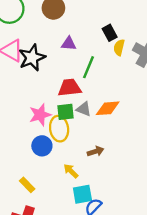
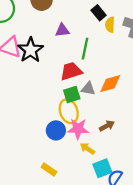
pink star: (40, 115) -> (78, 129), moved, turned 30

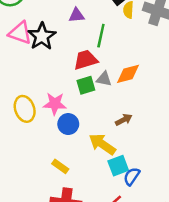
yellow ellipse: (69, 111) -> (25, 109), moved
pink star: (78, 129) -> (55, 104), moved
yellow arrow: (87, 149) -> (102, 144), size x1.6

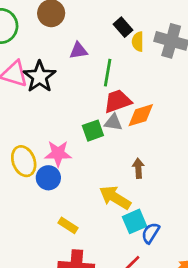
red trapezoid: (86, 60) -> (118, 101), moved
brown arrow: (124, 120) -> (138, 168), turned -63
blue circle: (68, 124) -> (48, 178), moved

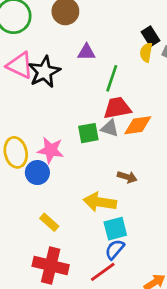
black rectangle: (123, 27) -> (150, 36), moved
brown arrow: (138, 168) -> (127, 177), turned 102
yellow arrow: (115, 197) -> (100, 202), turned -32
blue semicircle: (151, 233) -> (115, 249), moved

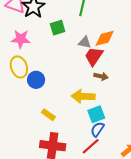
red trapezoid: (117, 108) -> (94, 56), moved, turned -40
green square: (88, 133) -> (58, 28), moved
pink star: (51, 150) -> (21, 39), moved

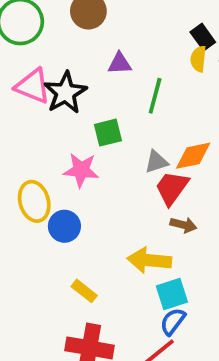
pink star: (21, 39) -> (81, 170), moved
gray triangle: (85, 42) -> (156, 162), turned -32

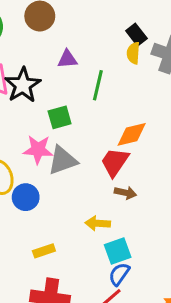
gray triangle: (156, 162) -> (63, 160), moved, size x1.5
yellow arrow: (149, 260) -> (98, 223), size x0.7
yellow rectangle: (84, 291) -> (44, 251), turned -55

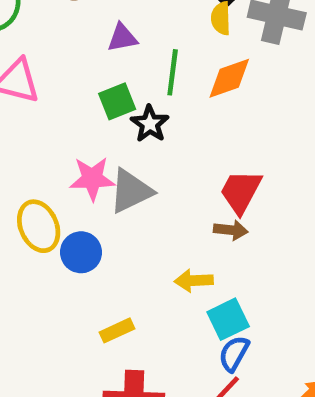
black star: (23, 85) -> (150, 124), moved, size x0.7
green square: (60, 117) -> (117, 101), moved
orange diamond: (132, 134) -> (229, 78), moved
red trapezoid: (115, 162) -> (241, 192), moved

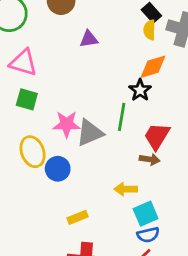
green line: (173, 72) -> (122, 117), moved
green square: (117, 101) -> (27, 99), moved, turned 35
black star: (150, 124) -> (140, 90), moved
blue semicircle: (234, 354) -> (148, 235), turned -135

